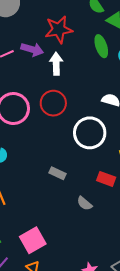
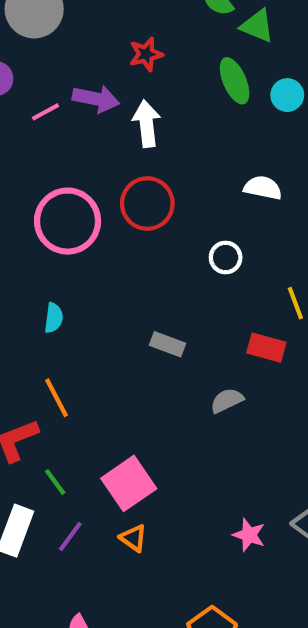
red star: (59, 29) -> (146, 54), size x0.6
white circle: (90, 133) -> (226, 258), size x0.5
gray semicircle: (85, 203) -> (227, 401), turned 119

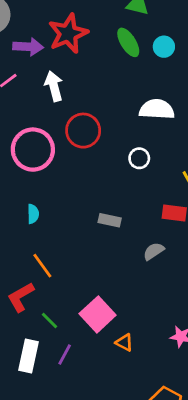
red star: (146, 54) -> (68, 34), size x1.8
purple arrow: (96, 99) -> (28, 47), moved
white arrow: (147, 124) -> (54, 86), moved
white semicircle: (263, 188) -> (157, 109), size x1.4
orange triangle: (133, 538) -> (124, 343), moved

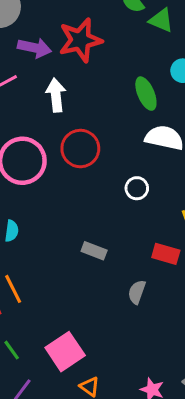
green ellipse: (128, 42) -> (146, 94), moved
gray semicircle: (154, 251) -> (137, 292), turned -45

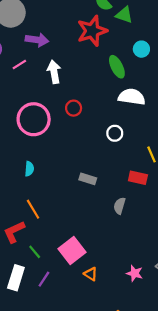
red star: (80, 40) -> (92, 31), moved
red circle: (80, 149) -> (74, 108), size x0.6

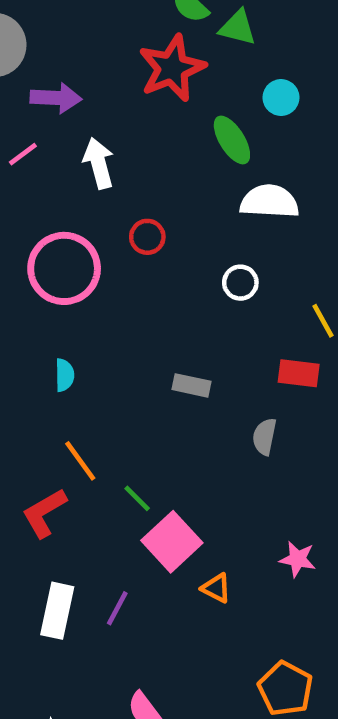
green line: (35, 252) -> (137, 498), moved
pink star: (135, 273) -> (298, 559), moved

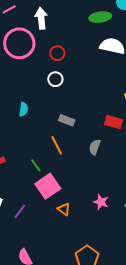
green ellipse: (232, 140) -> (100, 17), turned -75
pink circle: (64, 268) -> (19, 43), moved
white circle: (240, 283) -> (55, 79), moved
cyan semicircle: (65, 375) -> (24, 109), moved
orange line: (80, 461) -> (57, 145), moved

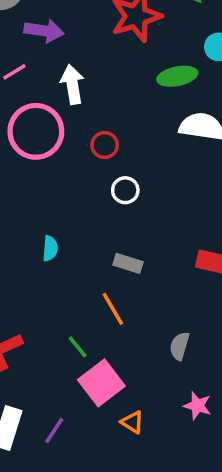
white circle: (55, 79) -> (125, 190), moved
gray semicircle: (95, 147) -> (179, 346), moved

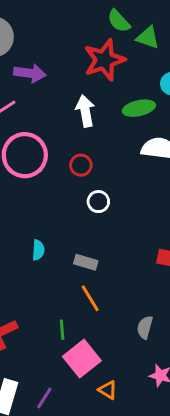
white arrow: (72, 84) -> (85, 111), moved
gray rectangle: (128, 263) -> (86, 262), moved
green line: (78, 347) -> (62, 330), turned 36

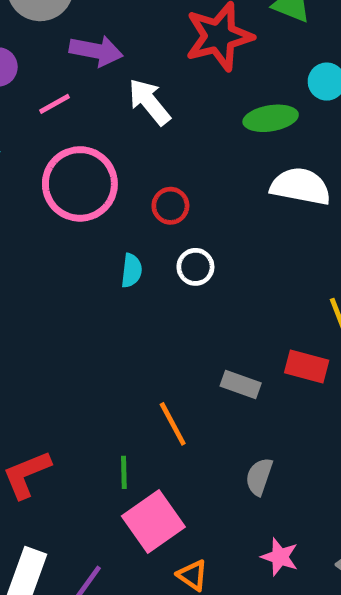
white arrow: (85, 111) -> (149, 102), moved, turned -32
cyan semicircle: (38, 250) -> (131, 271), moved
gray rectangle: (86, 262) -> (241, 385), moved

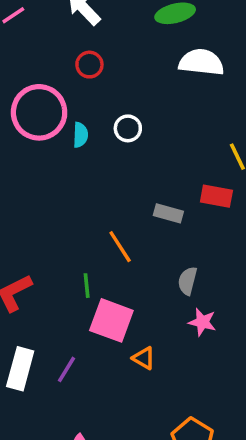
pink circle: (80, 184) -> (39, 112), moved
red circle: (170, 206) -> (89, 65), moved
pink square: (153, 522) -> (111, 320), turned -30
pink star: (280, 557) -> (202, 322), moved

